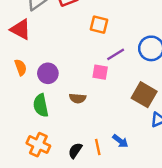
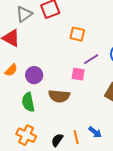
orange semicircle: (21, 67) -> (11, 70), turned 64
brown semicircle: (78, 98) -> (59, 96), size x1.5

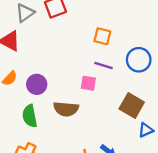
orange square: (77, 34) -> (102, 36), moved
purple line: (91, 59) -> (104, 66), turned 49

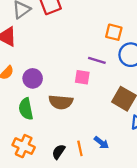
orange square: (102, 36) -> (114, 32), moved

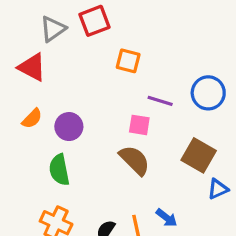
orange square: (114, 32) -> (128, 61), moved
brown semicircle: (61, 102) -> (135, 160), moved, turned -140

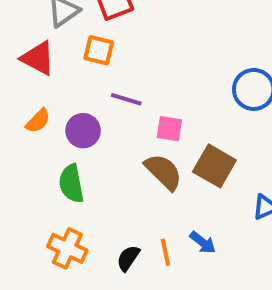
orange square: (128, 61) -> (99, 50), moved
purple line: (160, 101) -> (126, 99), moved
brown square: (199, 155) -> (214, 166), moved

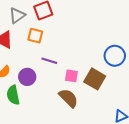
brown square: (214, 166) -> (95, 79), moved
green semicircle: (71, 184) -> (13, 95), moved

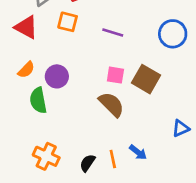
blue circle: (115, 56) -> (173, 34), moved
purple line: (49, 61) -> (113, 33), moved

